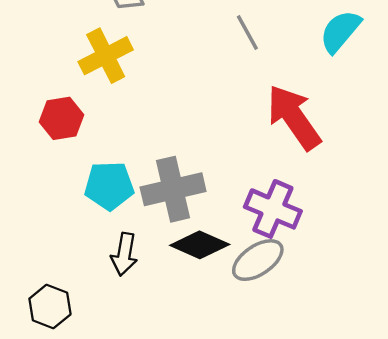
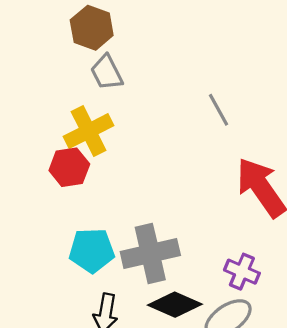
red hexagon: (62, 118) -> (69, 167), moved
purple cross: (273, 209) -> (242, 272), size x0.7

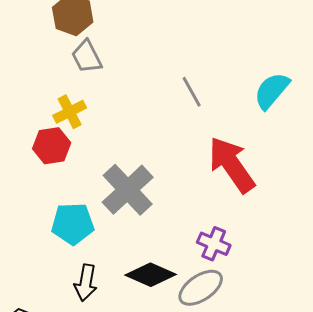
yellow cross: (89, 131) -> (70, 112), size x0.7
gray cross: (150, 254) -> (128, 190), moved, turned -30

